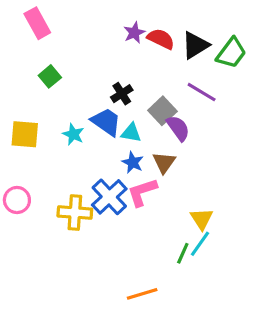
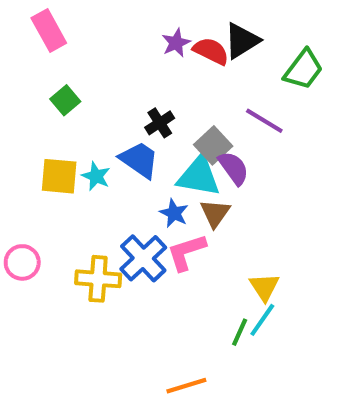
black triangle: (195, 45) -> (242, 41), moved
cyan triangle: (131, 133) -> (199, 176), moved, size x1.6
yellow square: (25, 134) -> (59, 176), moved

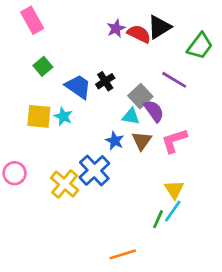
blue trapezoid: (139, 160) -> (78, 87), moved
cyan triangle: (199, 176) -> (131, 116), size x0.6
pink L-shape: (186, 252) -> (174, 141), moved
yellow cross: (98, 279) -> (65, 184), turned 36

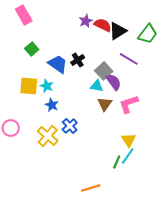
black triangle: (159, 27) -> (118, 31), moved
blue star: (115, 141) -> (52, 105), moved
blue cross: (94, 170) -> (70, 126), size x0.7

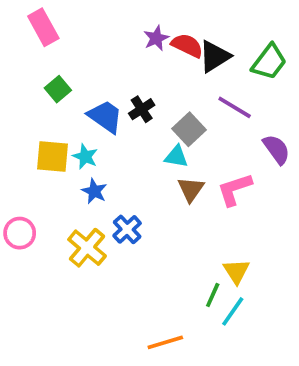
purple semicircle: (114, 82) -> (276, 149), moved
yellow triangle: (129, 140) -> (236, 271), moved
cyan line: (128, 156) -> (233, 311), moved

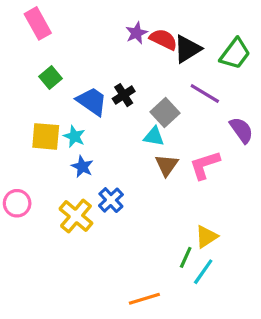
yellow triangle: (236, 271) -> (206, 237), turned 30

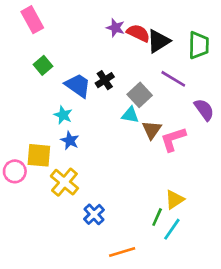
purple star: (136, 33) -> (115, 28), turned -30
green trapezoid: (235, 54) -> (199, 45), turned -36
yellow square: (46, 136) -> (39, 155), moved
brown triangle: (167, 165) -> (152, 130), moved
blue cross: (111, 200) -> (94, 214), moved

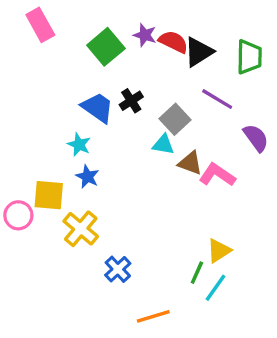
green square: (43, 65) -> (106, 47), moved, size x1.5
brown triangle: (152, 130) -> (190, 163), turned -45
pink L-shape: (173, 139) -> (217, 175), turned 52

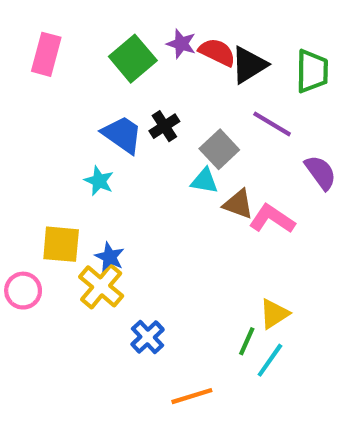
pink rectangle: (40, 25) -> (46, 54), moved, turned 44
blue star: (87, 177) -> (110, 257), moved
pink circle: (18, 215) -> (23, 291), moved

